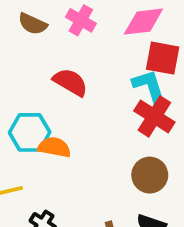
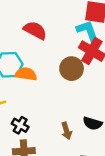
brown circle: (150, 175) -> (72, 69), moved

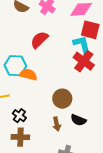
red semicircle: (35, 30) -> (39, 40), turned -78
brown circle: (72, 69) -> (62, 99), moved

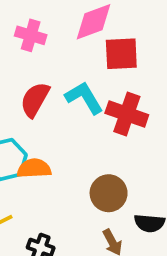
cyan L-shape: (82, 45) -> (84, 98), moved

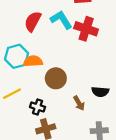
brown circle: (109, 193) -> (56, 78), moved

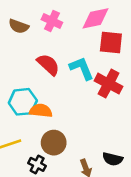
red semicircle: (33, 21) -> (48, 65), turned 95
brown circle: (56, 78) -> (54, 143), moved

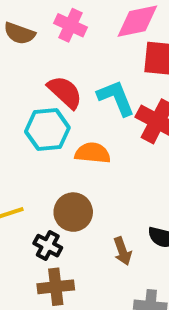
cyan hexagon: (23, 102) -> (47, 130), moved
orange semicircle: (41, 111) -> (93, 153), moved

